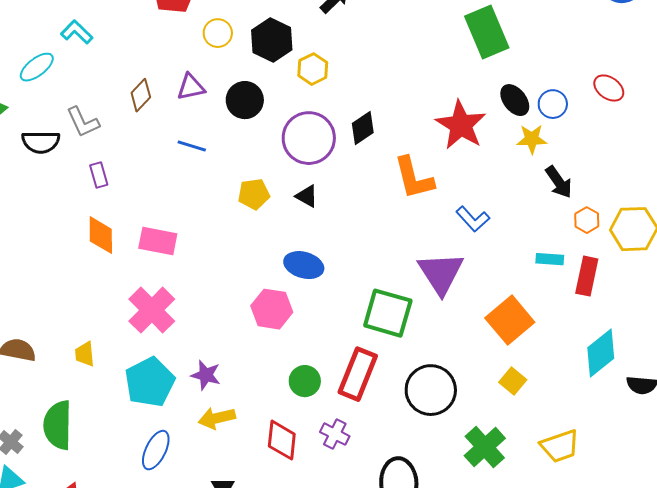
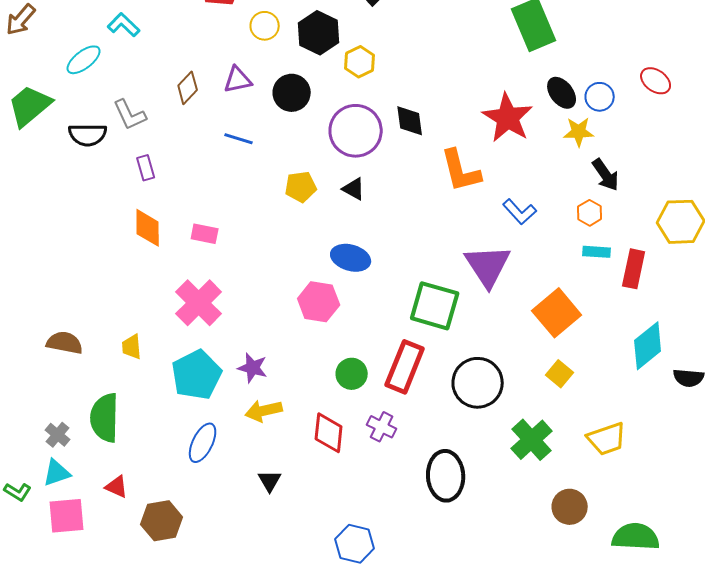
black diamond: (363, 128) -> (410, 121), turned -64
orange hexagon: (587, 220) -> (590, 213), moved
pink rectangle: (158, 241) -> (205, 234), size x0.7

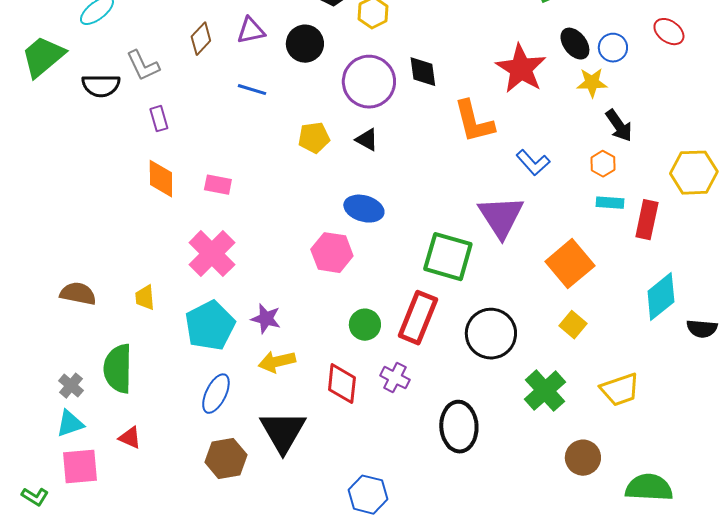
black triangle: (270, 481) -> (283, 432), size x2.0
green L-shape: (18, 492) -> (35, 497), moved
brown hexagon: (162, 521) -> (226, 459), moved

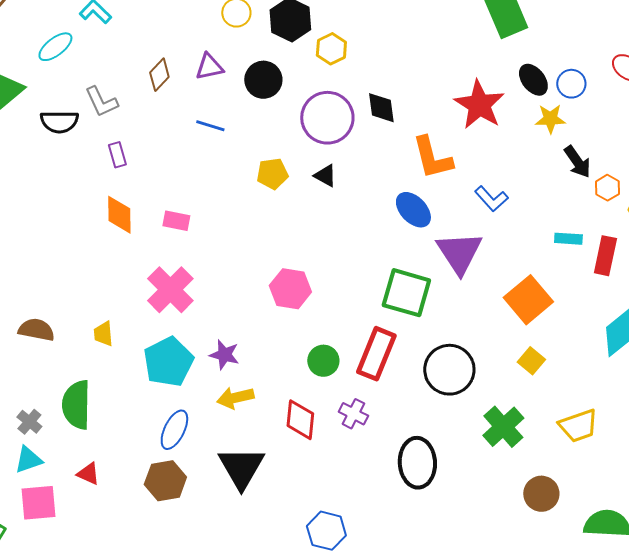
orange hexagon: (603, 164) -> (607, 188), moved
blue ellipse: (364, 209) -> (413, 210), moved, turned 30
brown hexagon: (226, 459) -> (165, 481), moved

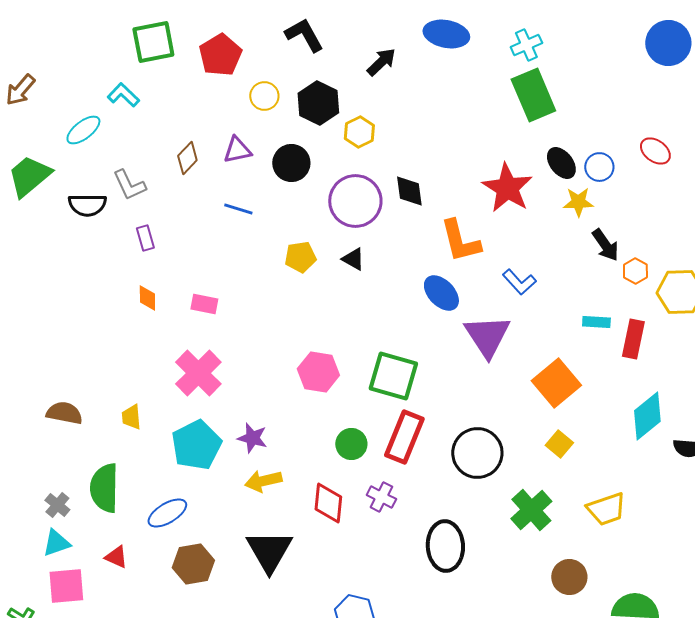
orange diamond: (119, 215) -> (147, 298), size x0.7
green square: (406, 293) -> (393, 376), moved
blue ellipse: (174, 430) -> (167, 513), moved, turned 33

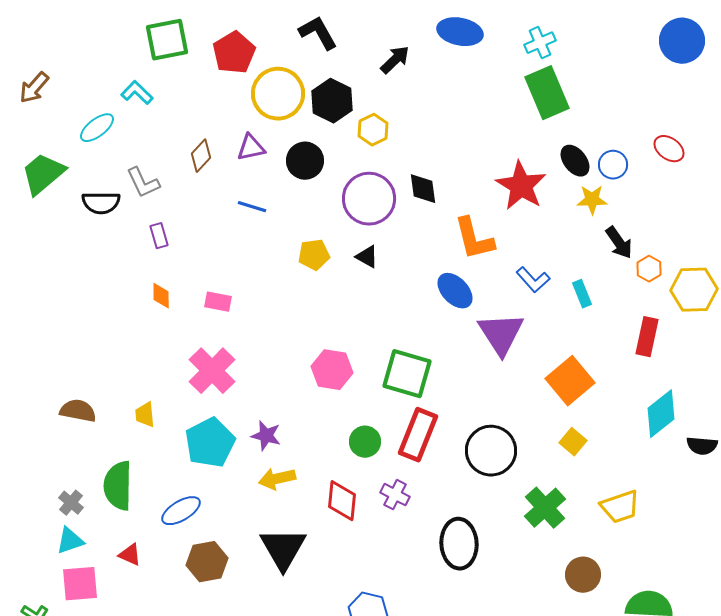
yellow circle: (264, 96) -> (278, 94), size x1.8
cyan rectangle: (596, 322) -> (582, 294), moved, turned 64

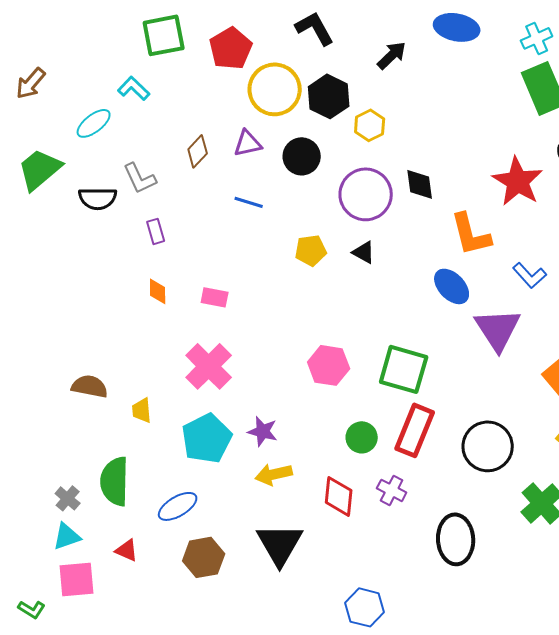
brown semicircle: (78, 411) -> (90, 386), moved

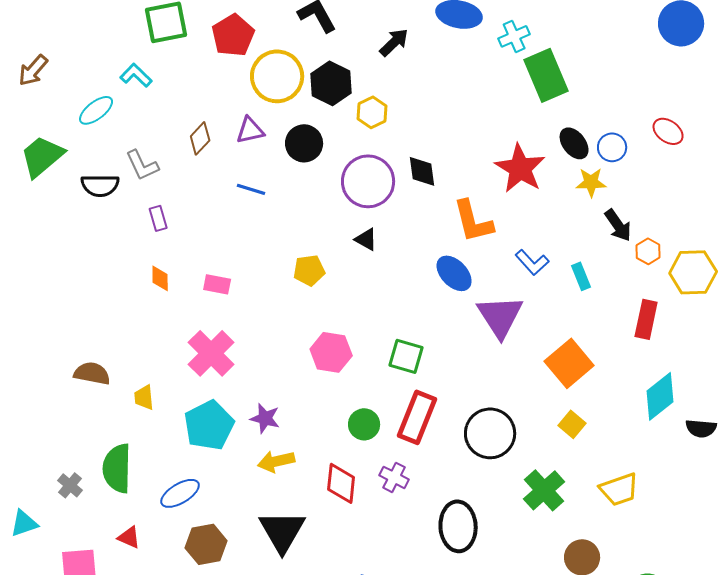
cyan cross: (537, 38) -> (514, 36), moved
yellow pentagon: (311, 250) -> (309, 270), moved
green square: (404, 369) -> (406, 356), size x0.7
cyan triangle: (67, 536) -> (24, 523), moved

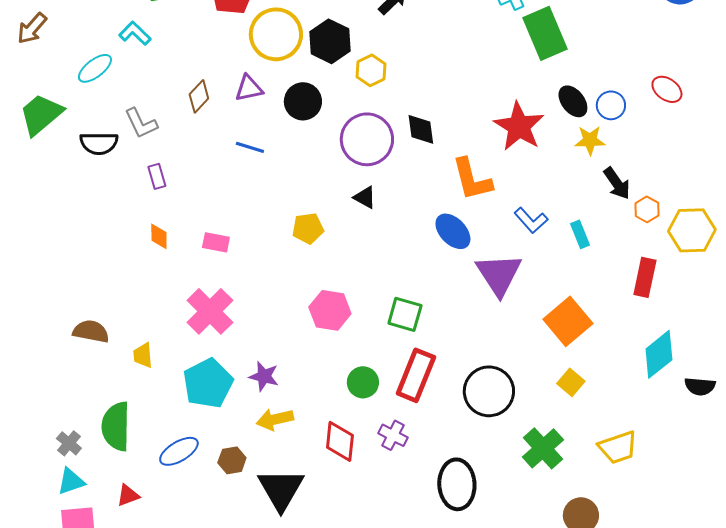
cyan triangle: (24, 523) -> (71, 481), moved
red triangle: (129, 537) -> (128, 495), turned -45
brown hexagon: (206, 544) -> (232, 460), moved, size x0.7

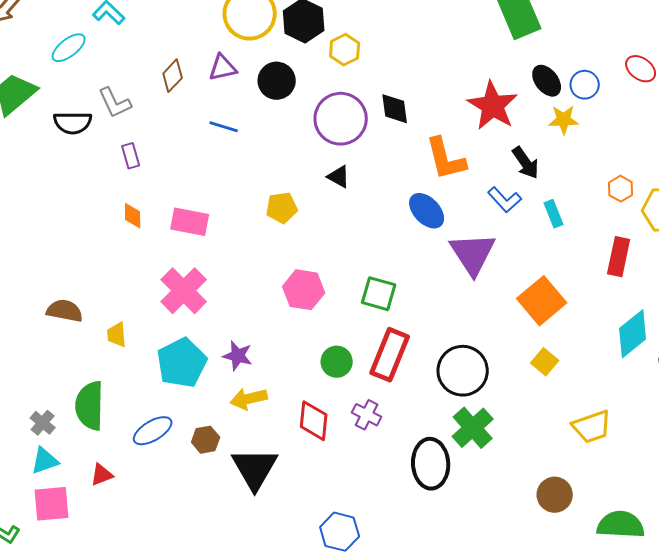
black arrow: (617, 183) -> (526, 163), moved
pink rectangle: (216, 242) -> (190, 222), size x1.4
green cross: (543, 448) -> (473, 428), moved

